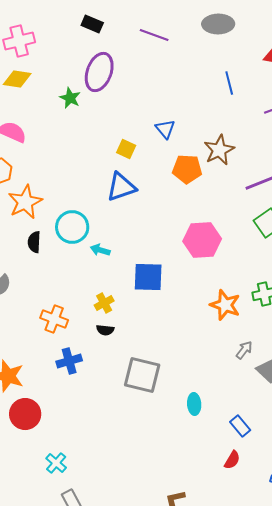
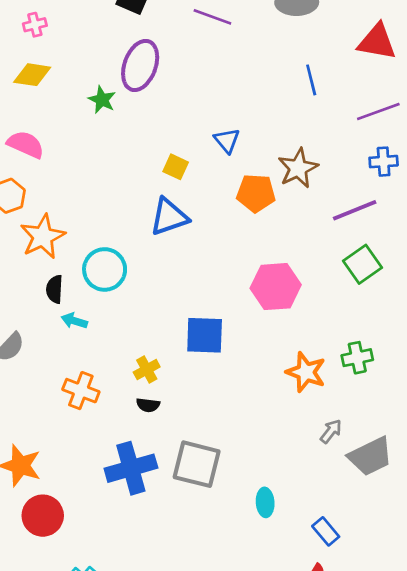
pink cross: (19, 41) -> (35, 25), size x0.6
cyan arrow: (100, 250) -> (74, 321), moved
blue cross: (69, 361) -> (131, 468), moved, size x1.5

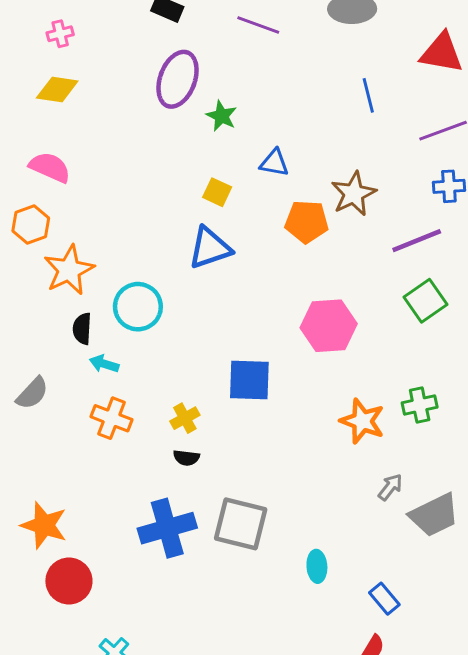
green star: (102, 100) -> (222, 116), moved
blue triangle: (227, 141) -> (274, 163), turned -40
orange cross: (81, 391) -> (111, 418), moved

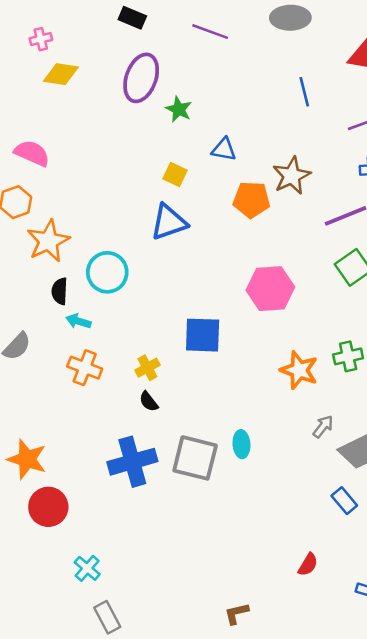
yellow diamond: (57, 90) -> (61, 74), moved
black semicircle: (186, 458) -> (149, 402), turned 45
cyan ellipse: (317, 566) -> (241, 444), moved
blue rectangle: (384, 599) -> (344, 501), moved

